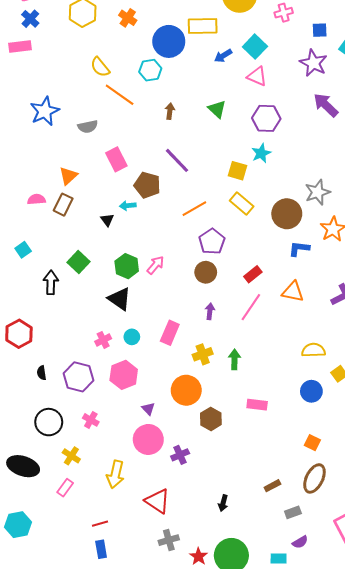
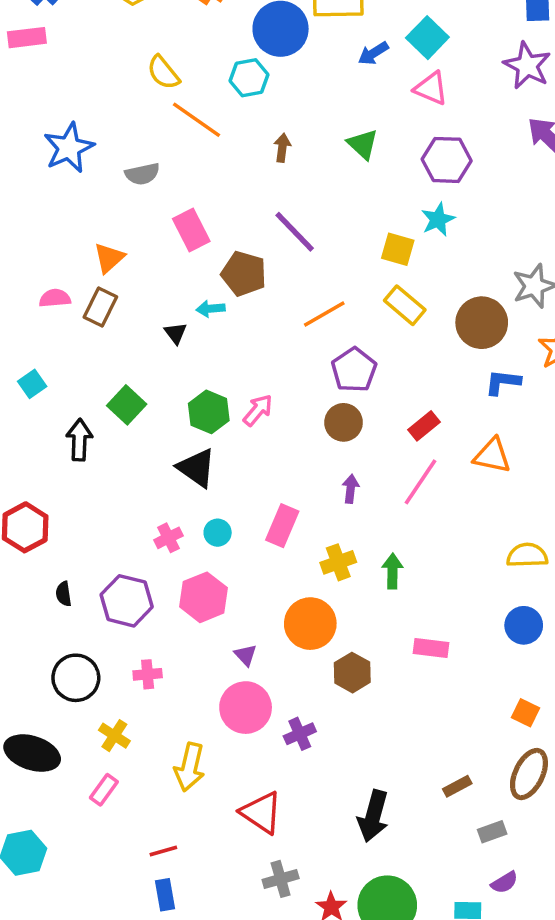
pink cross: (91, 420) -> (148, 674), turned -35
black arrow: (223, 503) -> (373, 816), size x1.8

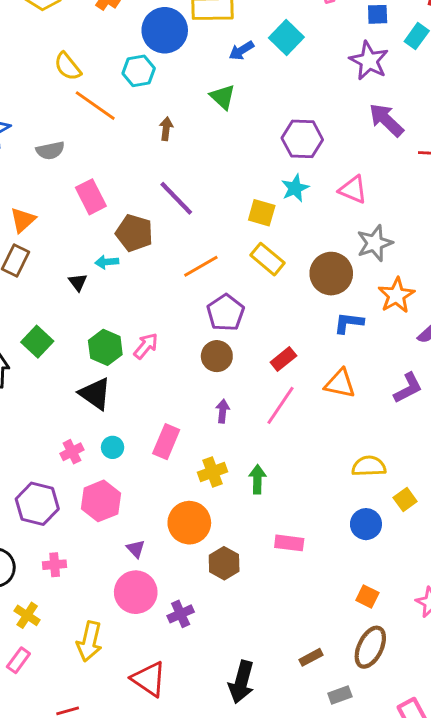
pink triangle: (431, 88) -> (353, 190), moved
green triangle: (363, 144) -> (223, 97), moved

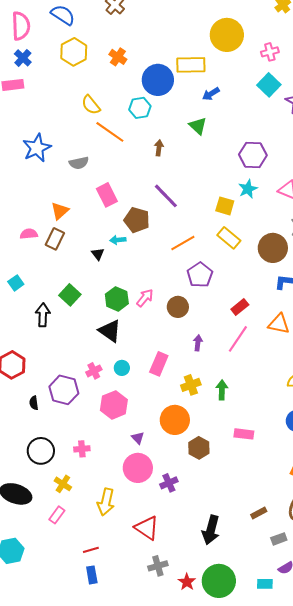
cyan square: (286, 37) -> (269, 85), moved
brown circle: (217, 356) -> (178, 307), moved
purple hexagon: (37, 504) -> (64, 390), moved

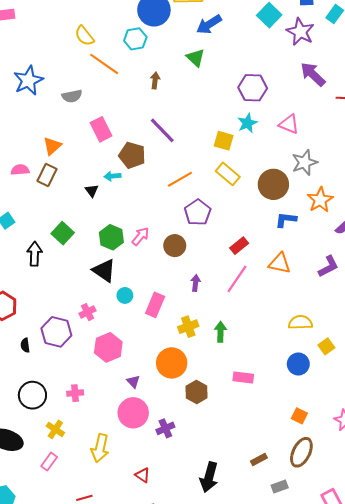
blue arrow: (211, 94) -> (209, 24), size x1.4
cyan circle: (122, 368) -> (125, 295), moved
red triangle: (147, 528) -> (143, 475), size x0.6

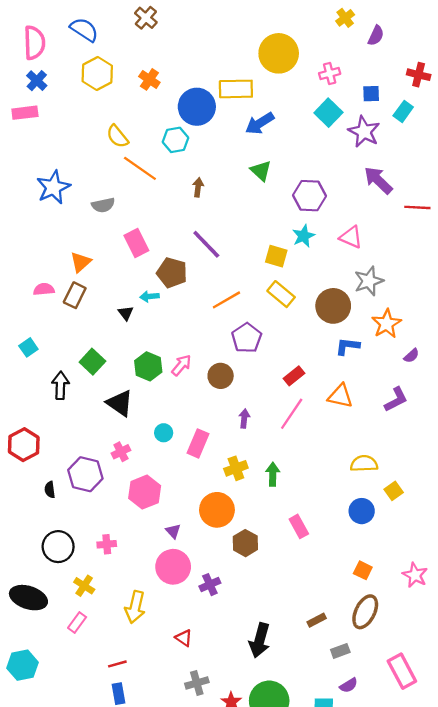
green triangle: (196, 58) -> (261, 171), moved
black triangle: (104, 271) -> (120, 403), moved
pink rectangle: (243, 377) -> (299, 526), turned 54

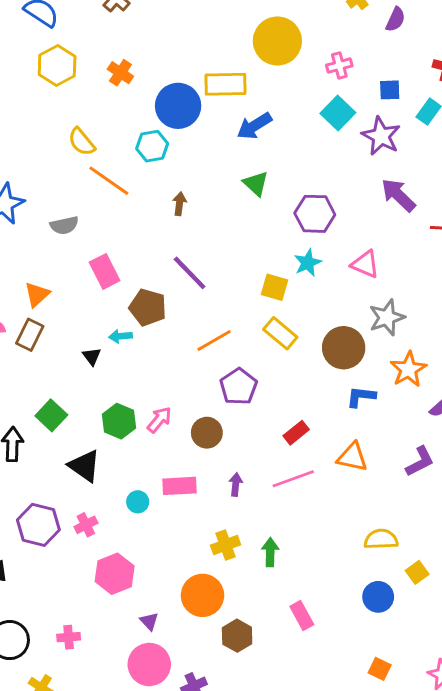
pink line: (292, 414) -> (293, 479), turned 36
pink rectangle: (198, 443) -> (179, 486), moved, turned 64
purple hexagon: (85, 474) -> (38, 525), moved

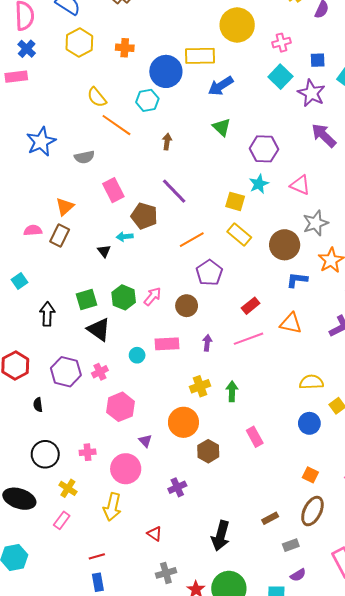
orange cross: (120, 73) -> (125, 48), turned -30
green square: (51, 415) -> (86, 299), moved, turned 30
pink circle: (149, 664) -> (126, 469), moved

